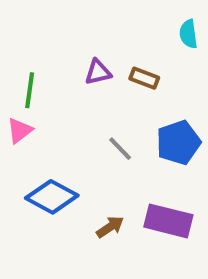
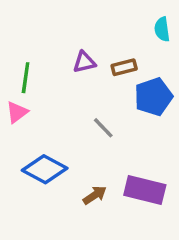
brown rectangle: (144, 78) -> (124, 67), turned -35
blue pentagon: (178, 143) -> (153, 97), moved

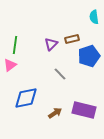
purple triangle: (84, 62) -> (51, 44), moved, turned -32
blue diamond: (45, 169) -> (26, 98), turned -40

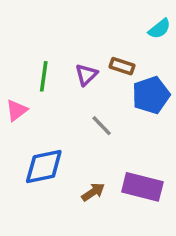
cyan semicircle: (94, 17) -> (159, 29), turned -120
brown rectangle: (72, 39) -> (122, 66), turned 32
green line: (15, 45) -> (44, 76), moved

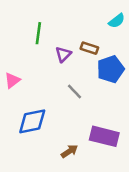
green line: (44, 76) -> (38, 33), moved
brown arrow: (93, 192) -> (69, 151), moved

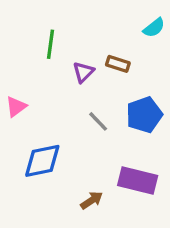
blue pentagon: (110, 69) -> (144, 115), moved

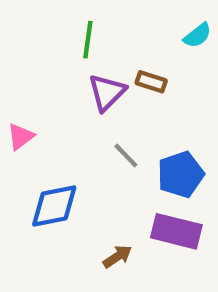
green line: (50, 44) -> (88, 40), moved
purple triangle: (83, 72) -> (107, 92), size x1.4
blue pentagon: (144, 115) -> (181, 174), moved

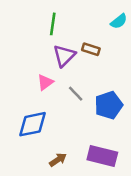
pink triangle: (21, 137) -> (45, 82), moved
purple rectangle: (176, 231) -> (102, 156), moved
brown arrow: (117, 257) -> (58, 160), moved

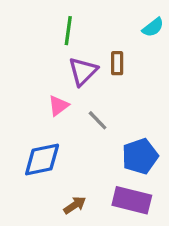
brown rectangle: (91, 49) -> (117, 63), turned 72
blue pentagon: (109, 105) -> (140, 156), moved

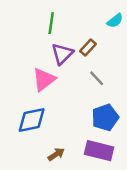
brown rectangle: (117, 63) -> (88, 48), turned 42
pink triangle: (58, 106) -> (44, 79), size x1.5
gray line: (98, 120) -> (97, 78), moved

